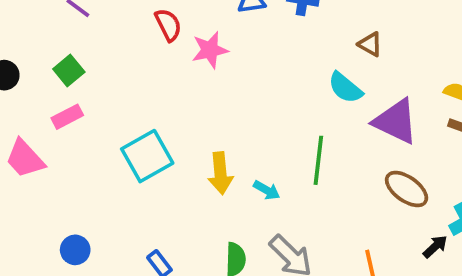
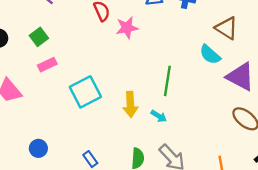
brown triangle: (370, 44) -> (227, 28), size x1.5
pink rectangle: (67, 117) -> (47, 65), moved
green line: (318, 160) -> (167, 81), moved

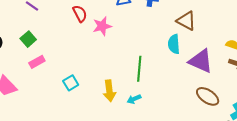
cyan semicircle: (210, 55) -> (174, 44), turned 48
cyan square: (85, 92) -> (71, 83), size x0.6
cyan arrow: (159, 116) -> (134, 99), turned 128

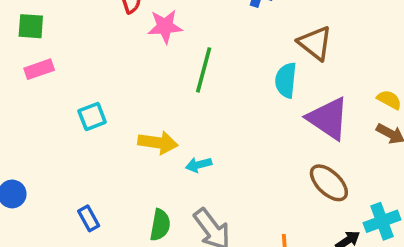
green square: (28, 39) -> (31, 26), turned 35
green line: (139, 69) -> (204, 70), moved
yellow arrow: (109, 91) -> (158, 143), turned -85

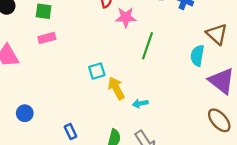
cyan square: (92, 117) -> (97, 71), moved
yellow arrow: (158, 143) -> (116, 88), turned -130

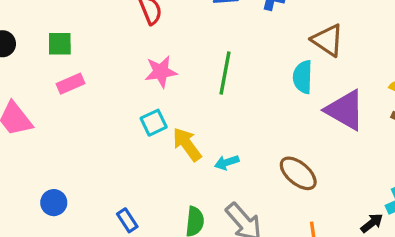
pink star: (126, 17) -> (161, 72), moved
brown ellipse: (219, 120) -> (298, 173), moved

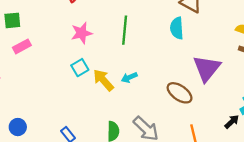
purple triangle: (345, 110) -> (207, 68), moved, turned 44
cyan arrow: (227, 162) -> (129, 77), moved

